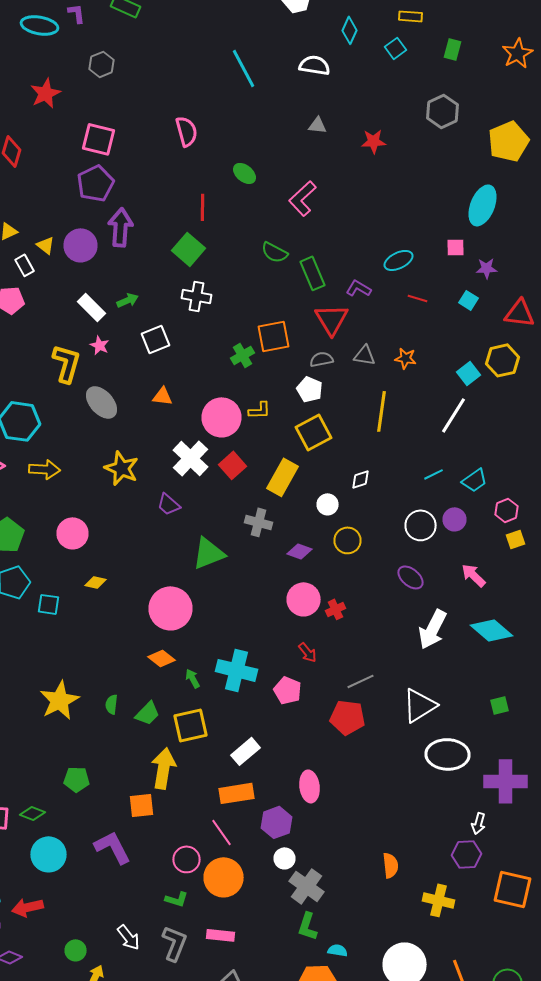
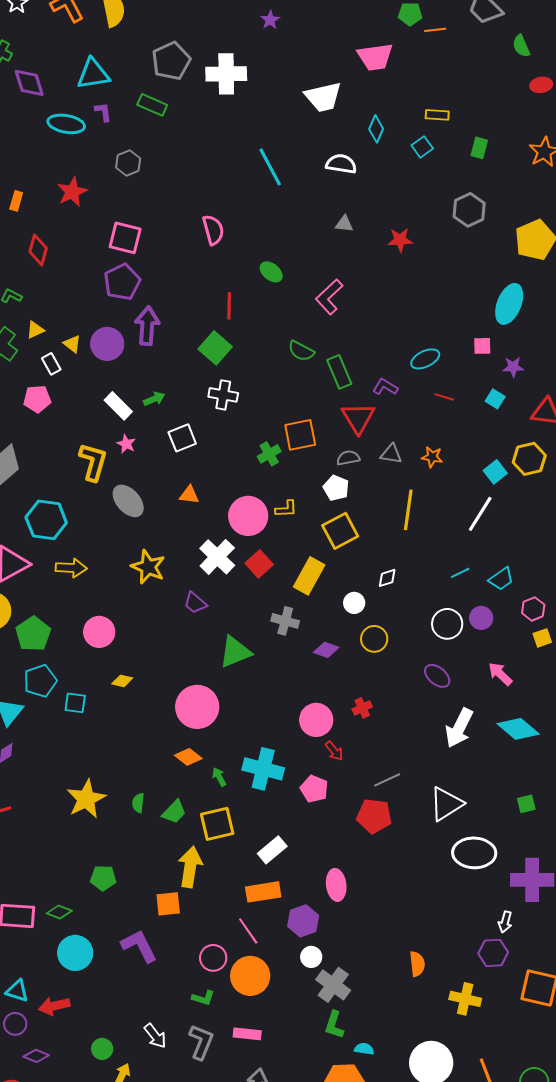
pink circle: (304, 599) -> (316, 720), moved

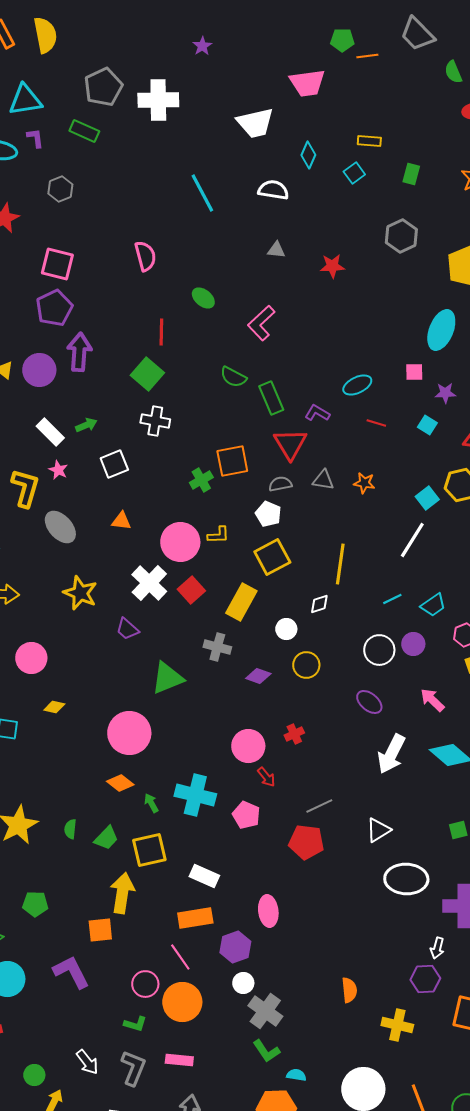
yellow line: (408, 510) -> (340, 564), moved
white triangle: (446, 804) -> (378, 830), size x0.7
white rectangle: (272, 850) -> (204, 876), turned 64
green L-shape: (334, 1025) -> (266, 1051), turned -52

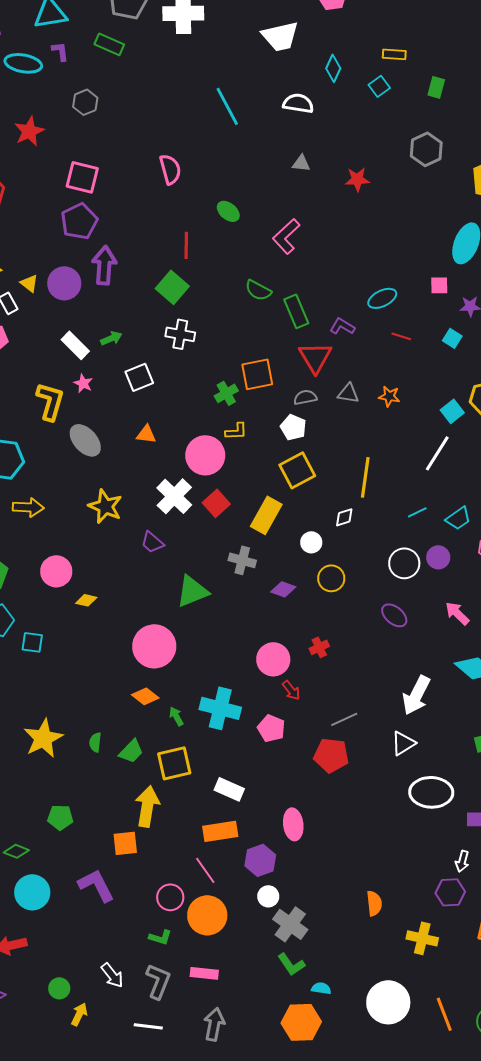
yellow L-shape: (218, 535) -> (236, 431), moved
yellow diamond: (54, 707) -> (86, 600), moved
white arrow: (391, 754) -> (416, 695), moved

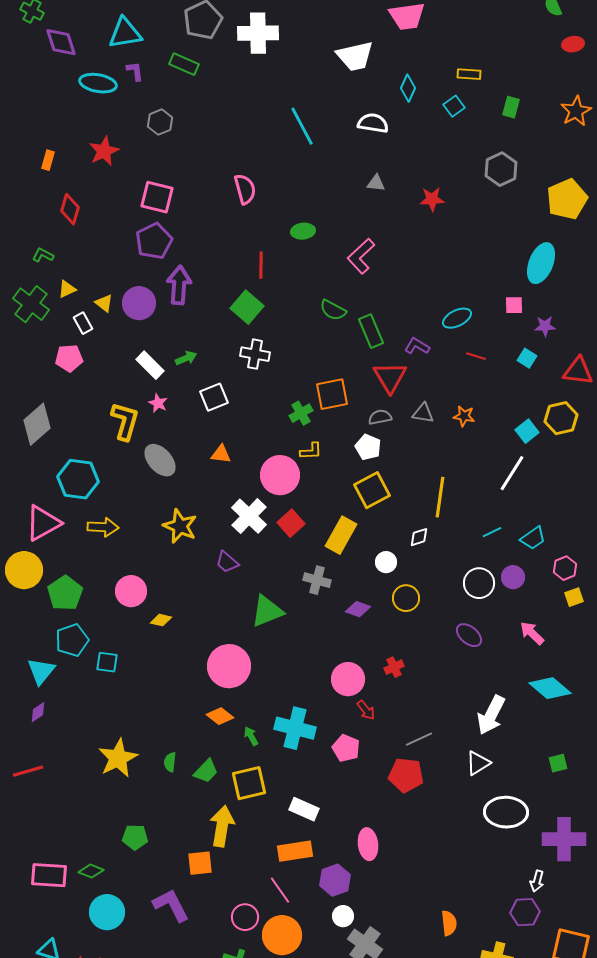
green ellipse: (228, 211) -> (303, 231), turned -45

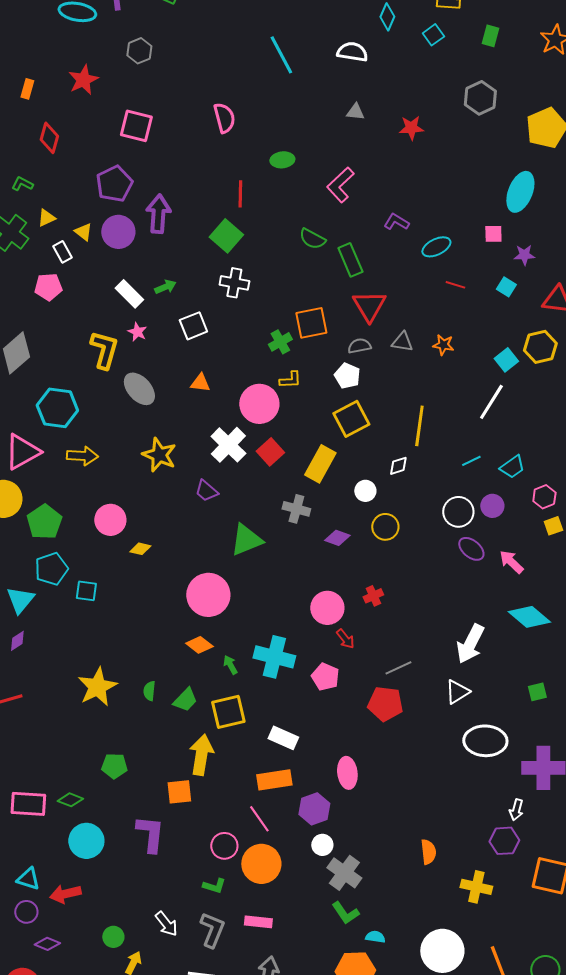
purple pentagon: (154, 241) -> (114, 184), moved
purple L-shape: (417, 346) -> (396, 222), moved
purple ellipse: (469, 635) -> (471, 549), moved
purple L-shape: (171, 905) -> (150, 834), turned 33

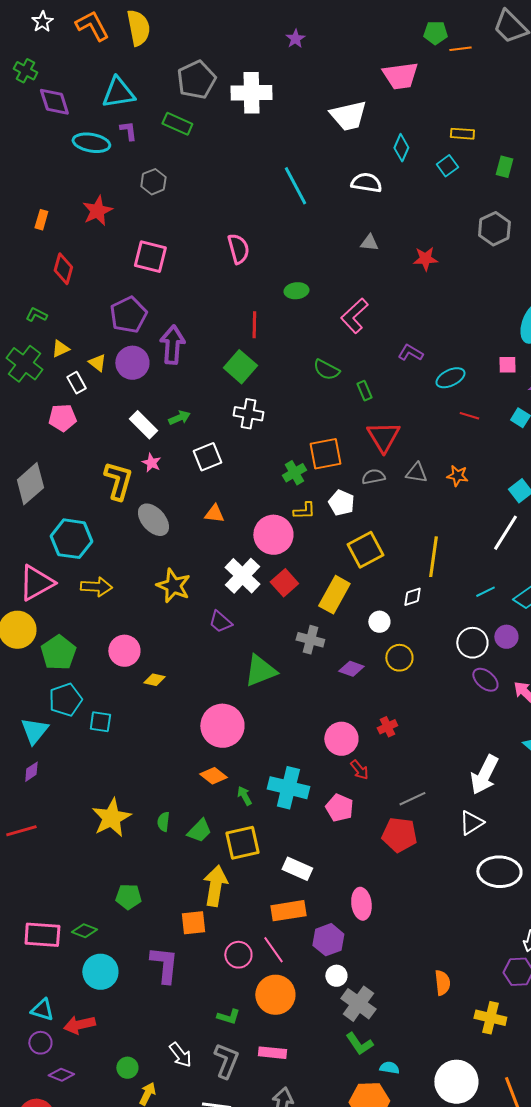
green rectangle: (350, 260) -> (364, 391), size x0.6
white pentagon: (347, 376) -> (341, 503), moved
pink circle: (224, 846) -> (238, 955), moved

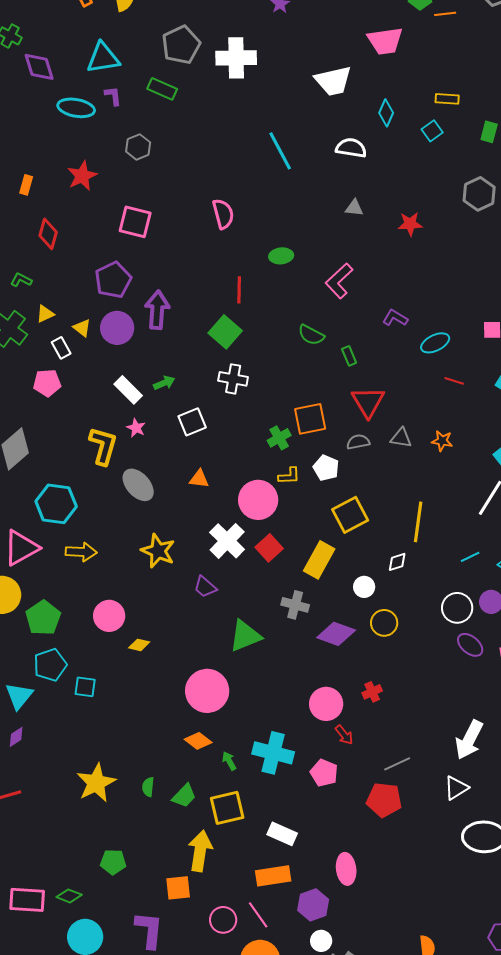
purple diamond: (351, 669) -> (336, 634), size x1.5

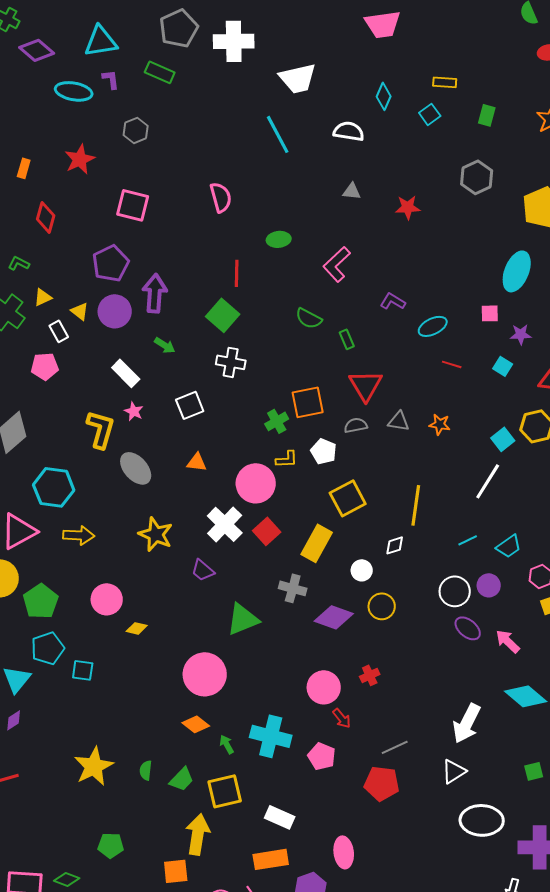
purple diamond: (39, 67) -> (37, 50), turned -32
white trapezoid: (333, 81) -> (298, 78), moved
green arrow: (164, 383) -> (165, 345), moved, turned 55

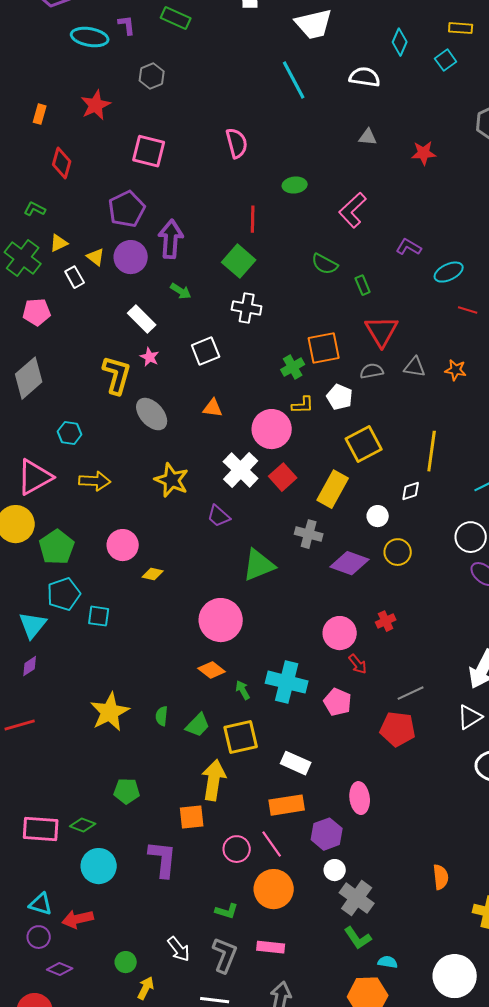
pink pentagon: (45, 366) -> (37, 312), moved
cyan hexagon: (54, 487) -> (70, 433), size x0.6

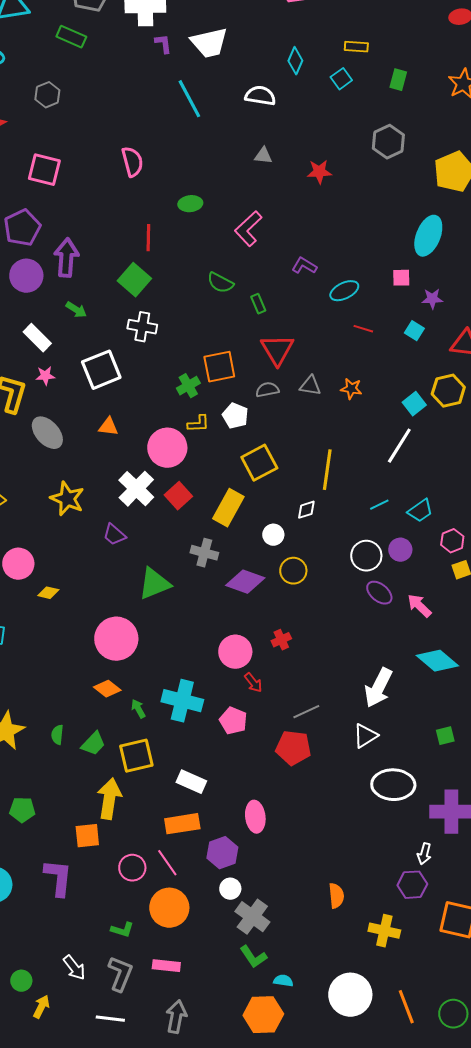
purple L-shape: (127, 25) -> (163, 44), moved
white square: (206, 351) -> (101, 370), size x1.4
pink star: (150, 357) -> (45, 376), turned -30

